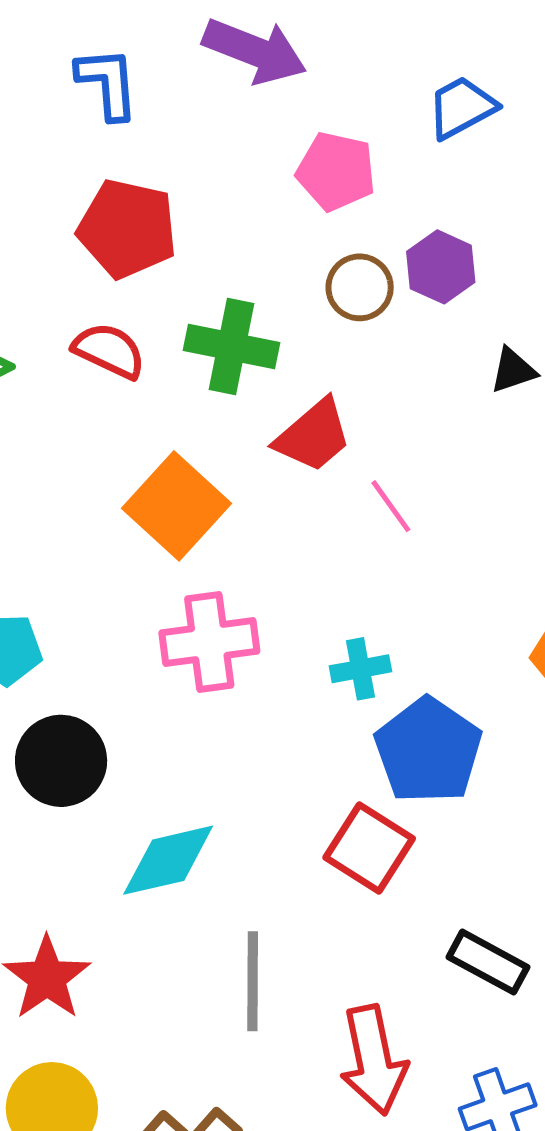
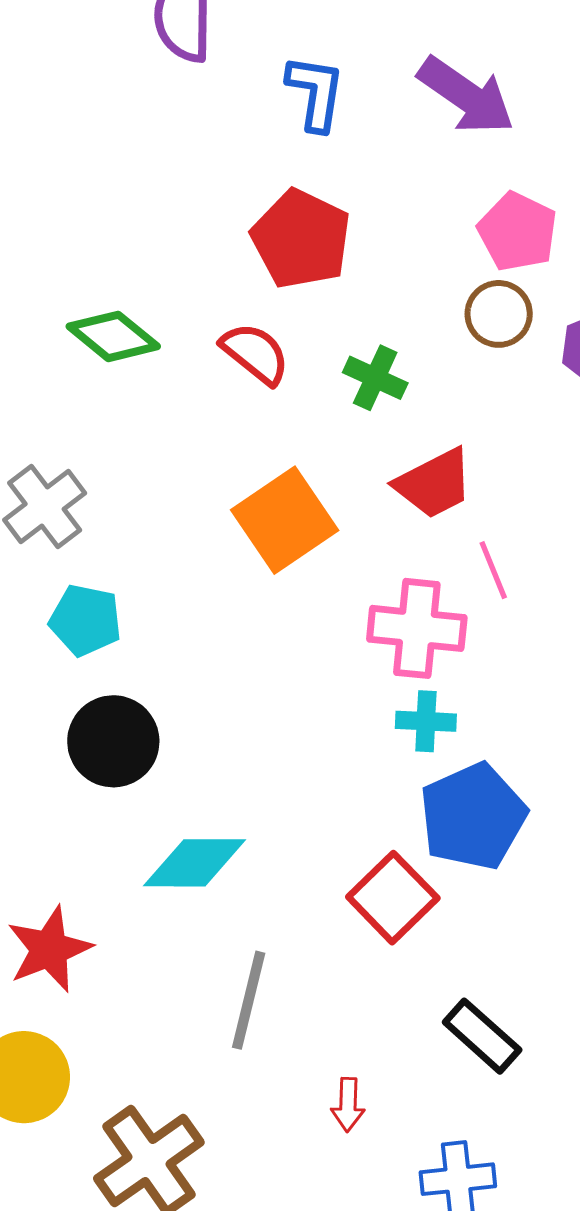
brown circle: (360, 287) -> (499, 314), moved
green cross: (232, 346) -> (375, 378), size x0.7
pink cross: (209, 642) -> (417, 628), moved
red arrow: (373, 1060) -> (348, 1105), size x0.5

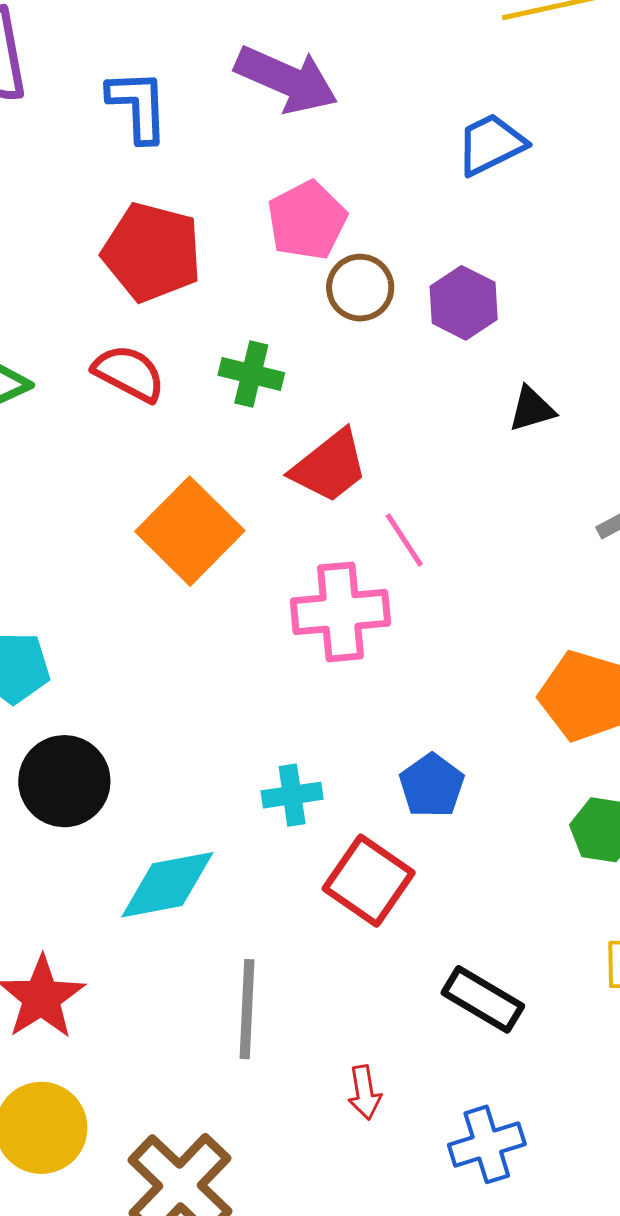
pink pentagon: (518, 232) -> (307, 220), moved, turned 30
cyan cross: (426, 721) -> (292, 795), moved
blue pentagon: (473, 816) -> (432, 786), size x0.6

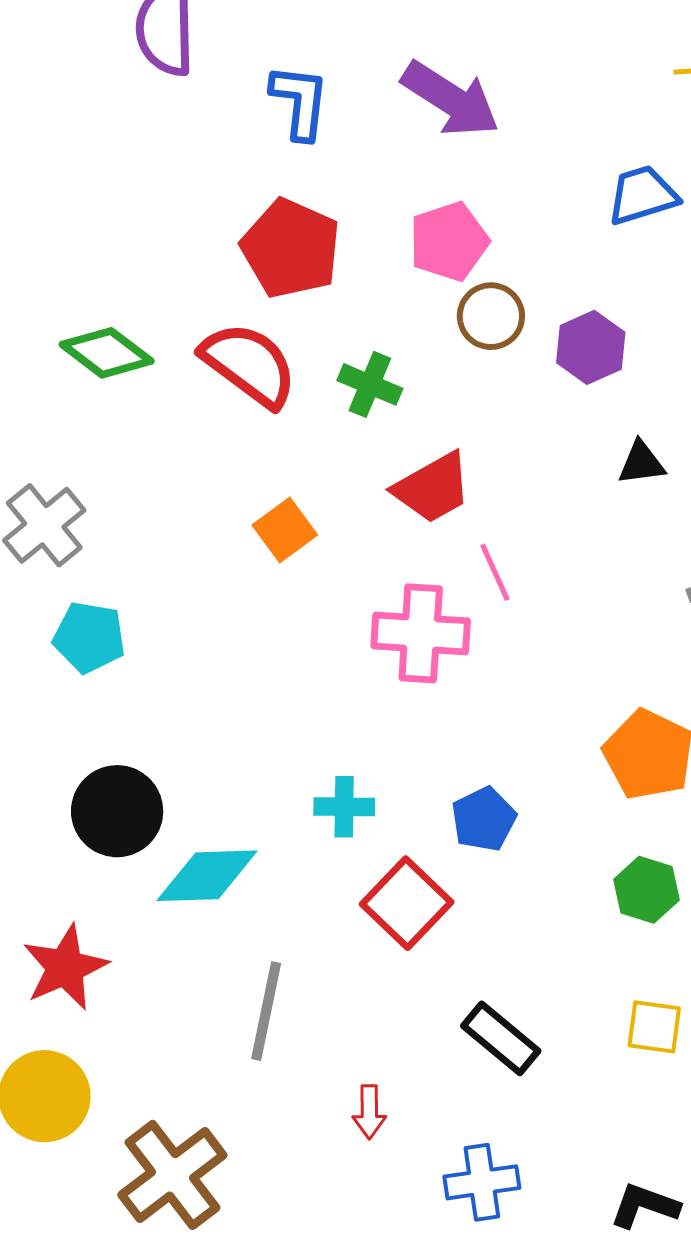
red semicircle: (129, 373) -> (249, 364), size x1.4
orange square: (190, 531) -> (285, 530), size x0.6
black circle: (64, 781) -> (117, 811), moved

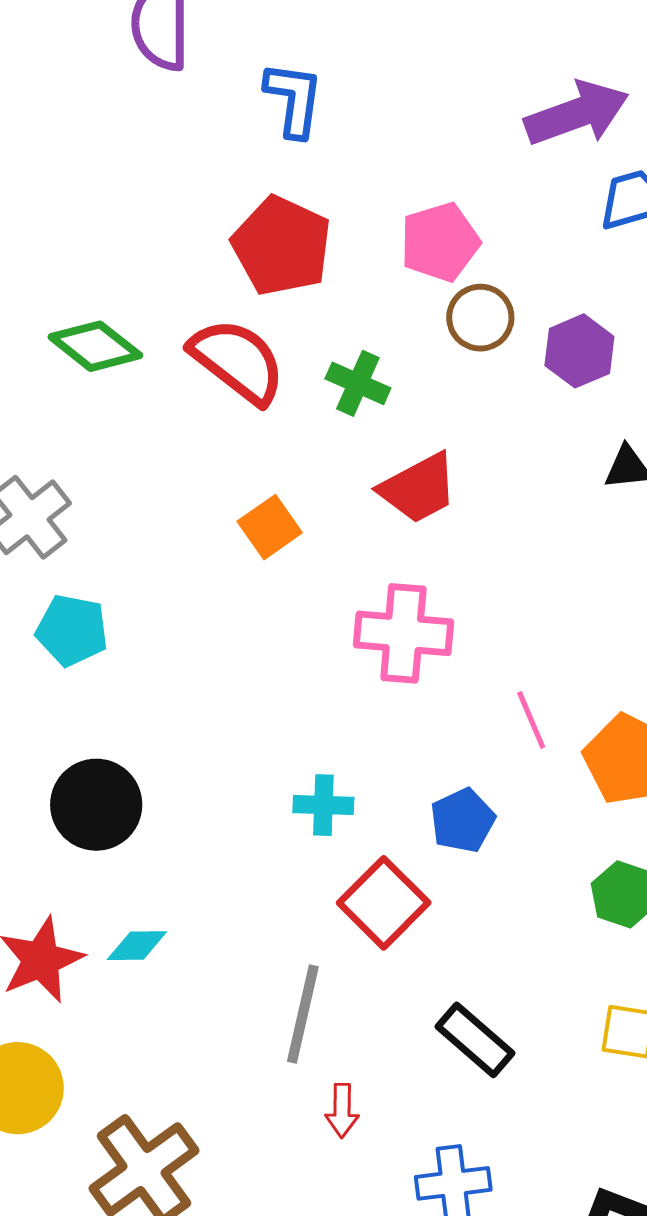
purple arrow: (451, 99) -> (577, 113), moved, turned -54
pink line: (495, 572) -> (531, 720), moved
cyan diamond: (207, 876) -> (137, 946), moved, size x0.6
gray line: (266, 1011) -> (303, 1014), moved

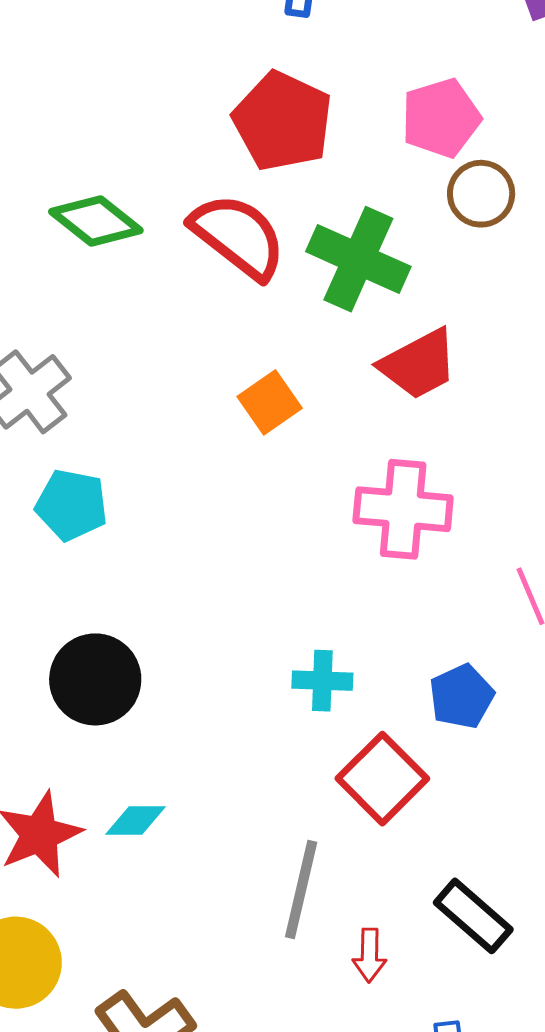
green cross: (358, 383) -> (358, 259), size x1.6
red arrow: (342, 1111) -> (370, 955), moved

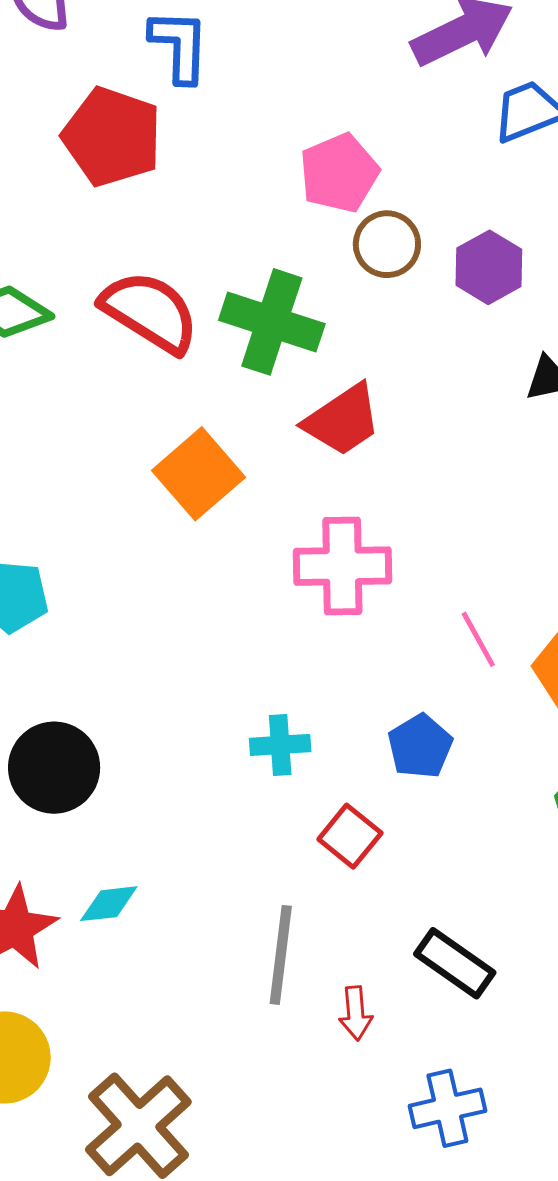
red pentagon: (283, 121) -> (112, 137), moved
orange square: (270, 402) -> (199, 474), size x1.4
red square: (382, 779) -> (350, 836), size x0.7

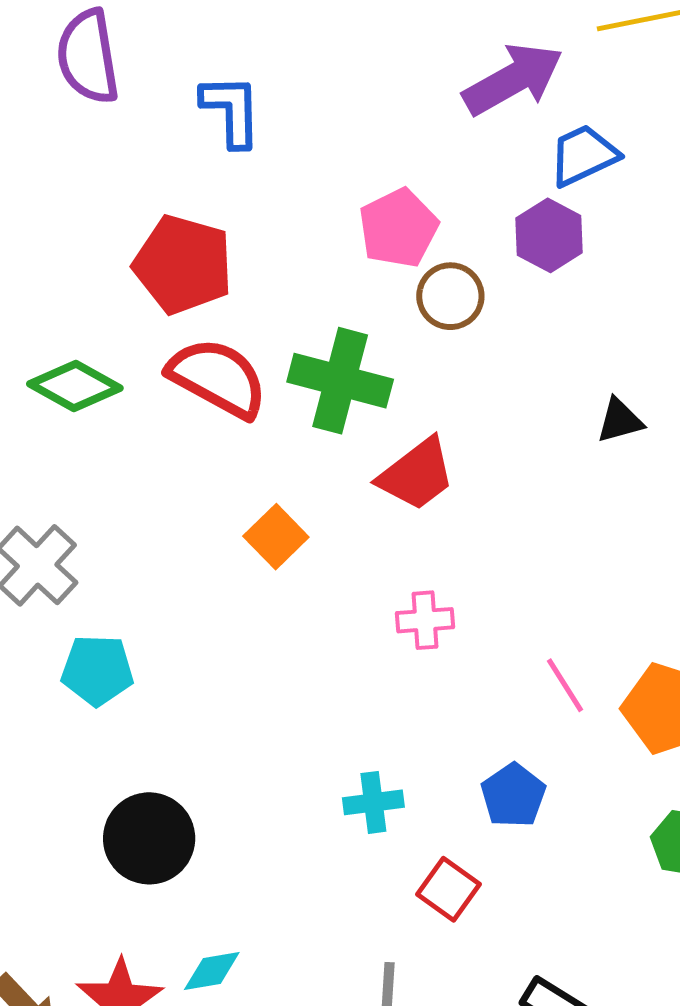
red pentagon: (112, 137) -> (183, 265), moved
purple hexagon: (489, 267) -> (549, 235), moved
orange square: (199, 474) -> (276, 537), size x0.7
pink cross: (342, 566) -> (425, 620), size x0.6

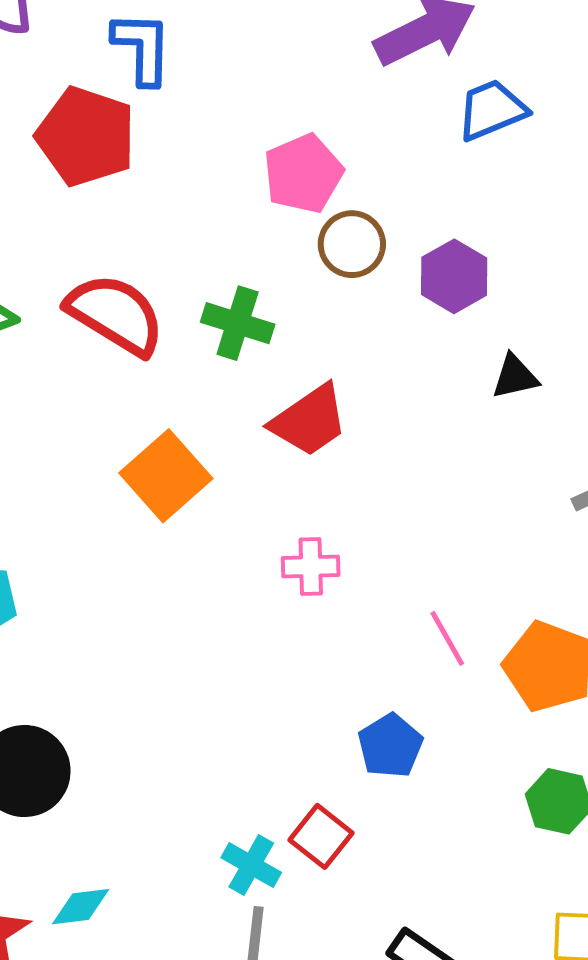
purple hexagon: (549, 235) -> (454, 276), moved
red pentagon: (183, 265) -> (86, 136), moved
green cross: (340, 381) -> (238, 323), size x0.7
orange square: (276, 537) -> (166, 476), size x1.4
cyan cross: (373, 802) -> (251, 865), moved, turned 34

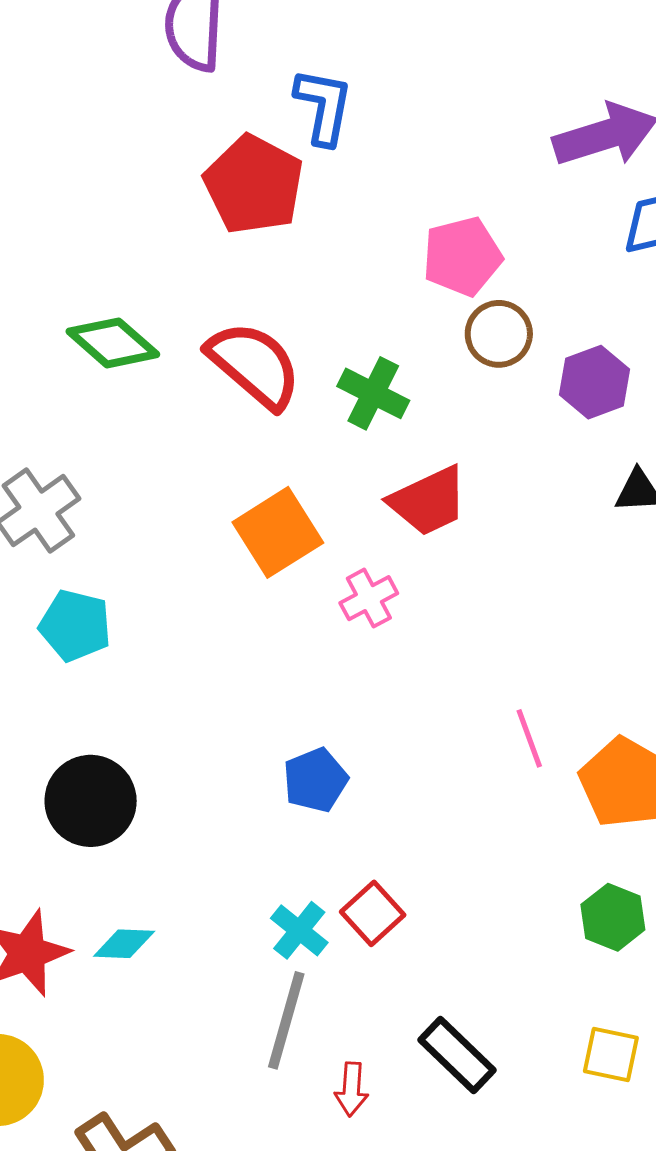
pink cross: (311, 567) -> (369, 598), moved, turned -36
blue pentagon: (390, 746) -> (315, 780), moved

